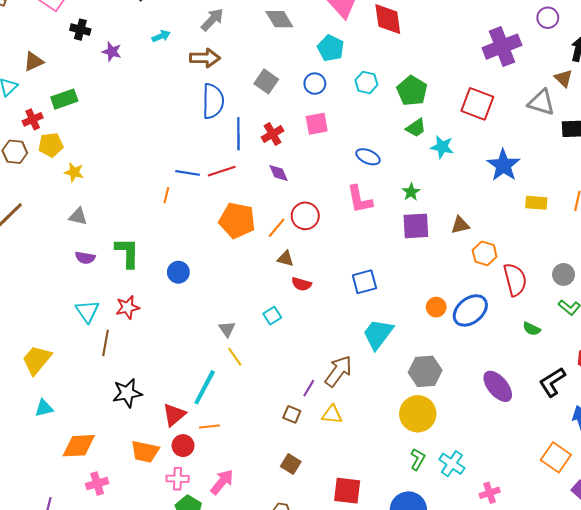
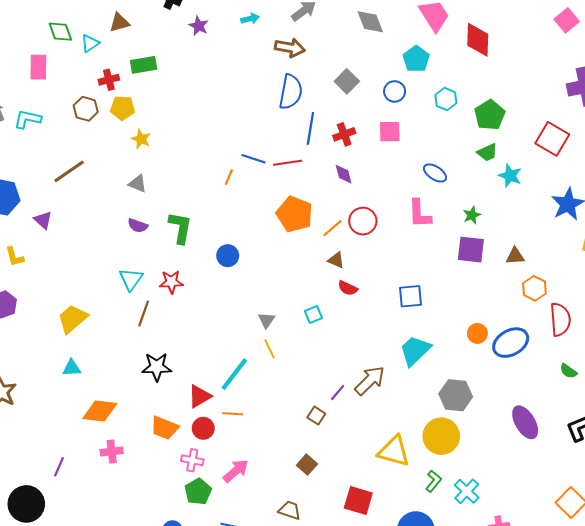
yellow triangle: (332, 415) -> (394, 451), moved, size x1.6

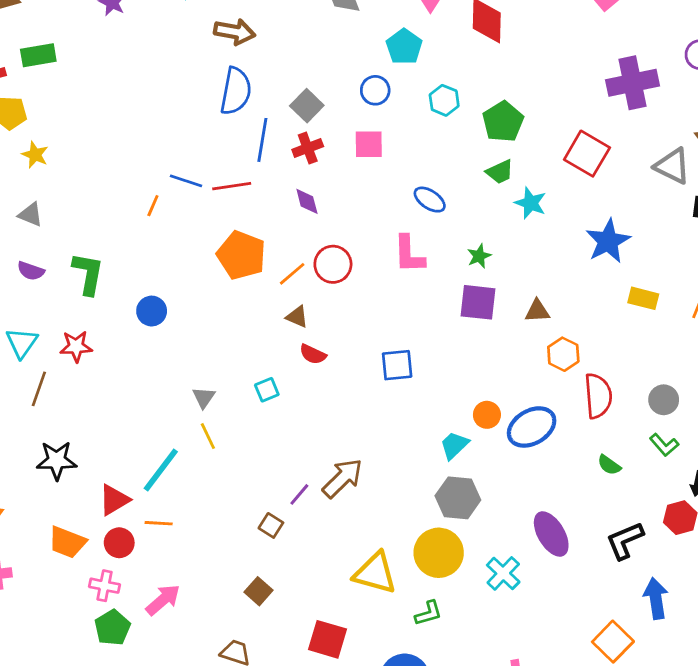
gray square: (347, 81) -> (307, 106), moved
cyan trapezoid: (415, 350) -> (454, 445), moved, size x0.7
green L-shape: (434, 481) -> (428, 613), turned 35
cyan cross: (467, 491) -> (503, 573), moved

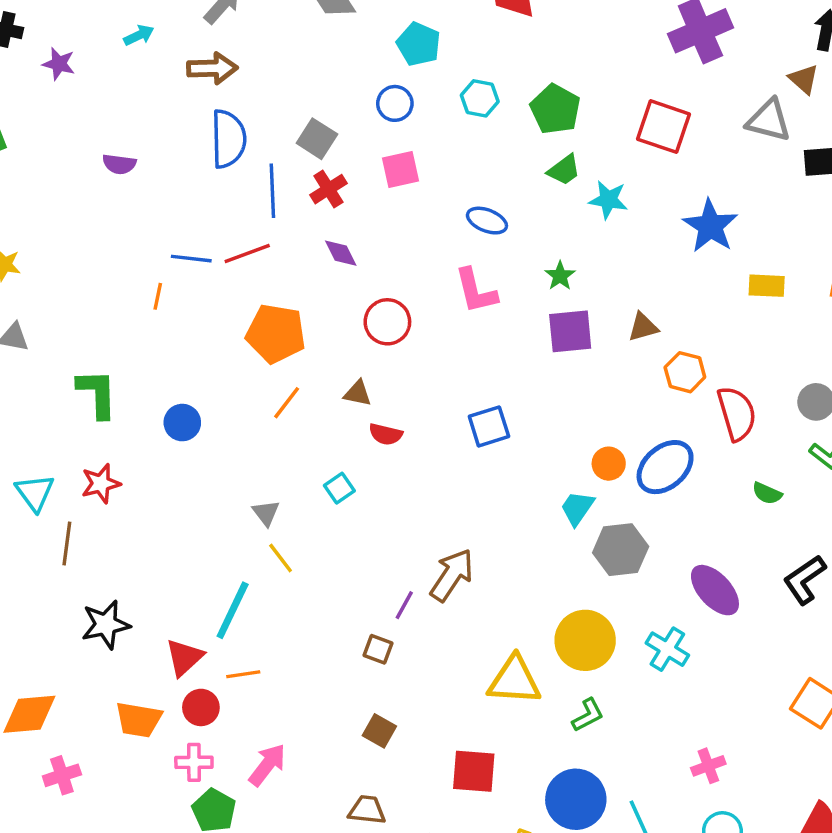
purple semicircle: (31, 271) -> (119, 164), moved
orange line: (292, 274) -> (287, 403), moved
gray hexagon: (458, 498) -> (621, 550), moved

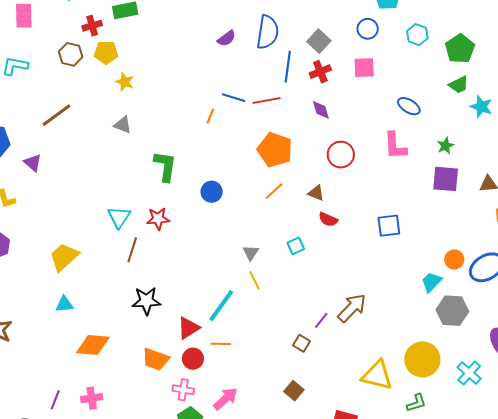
purple semicircle: (119, 164) -> (227, 38), moved, turned -54
pink cross: (62, 775) -> (92, 398), moved

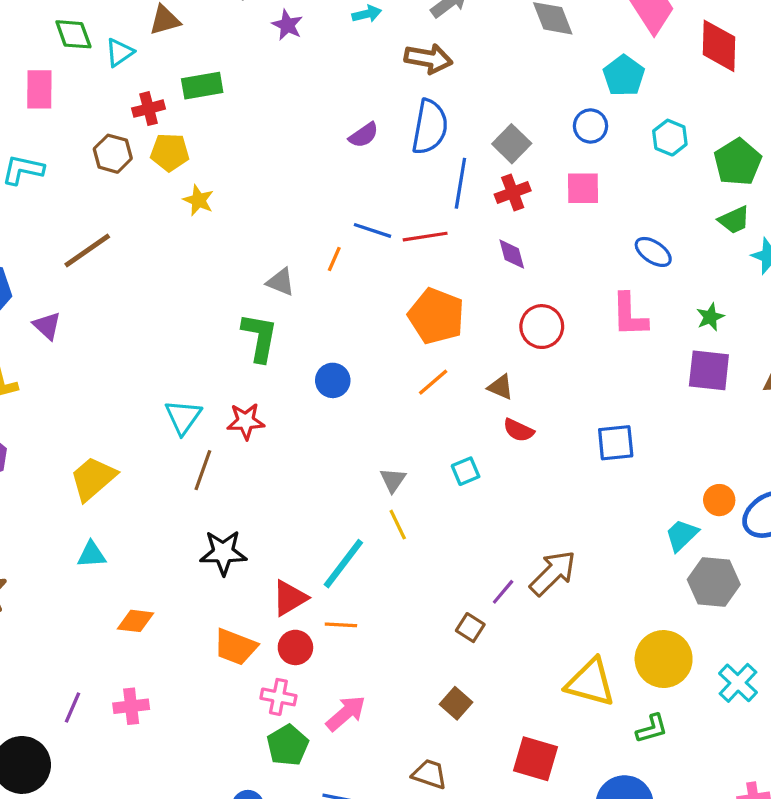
gray triangle: (123, 125) -> (281, 282), moved
orange diamond: (93, 345) -> (135, 621), size x0.7

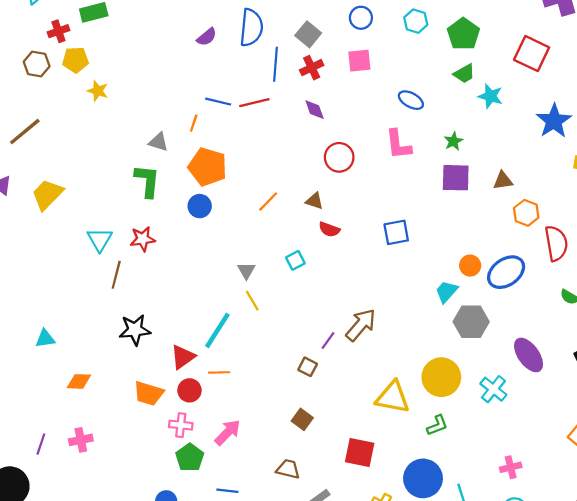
orange pentagon: (436, 316) -> (208, 167), moved
yellow trapezoid: (93, 478) -> (47, 195), moved

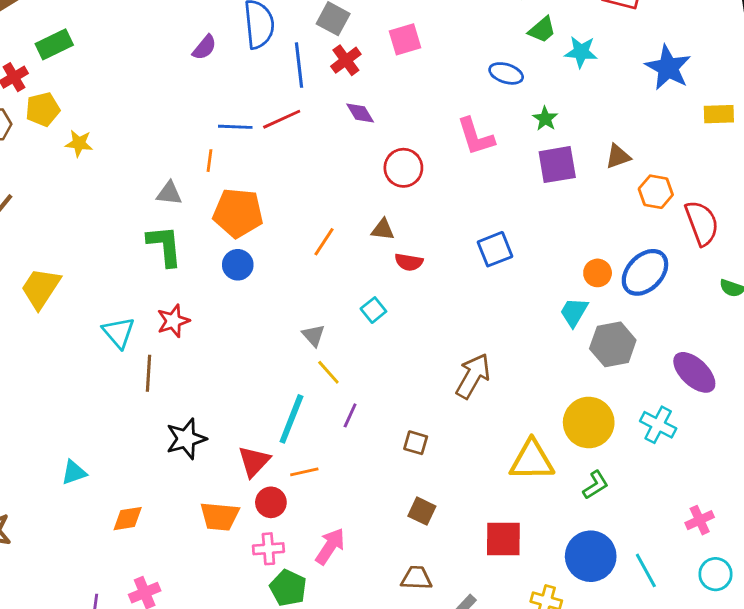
blue ellipse: (411, 100) -> (506, 73), moved
purple line: (328, 341) -> (350, 415), moved

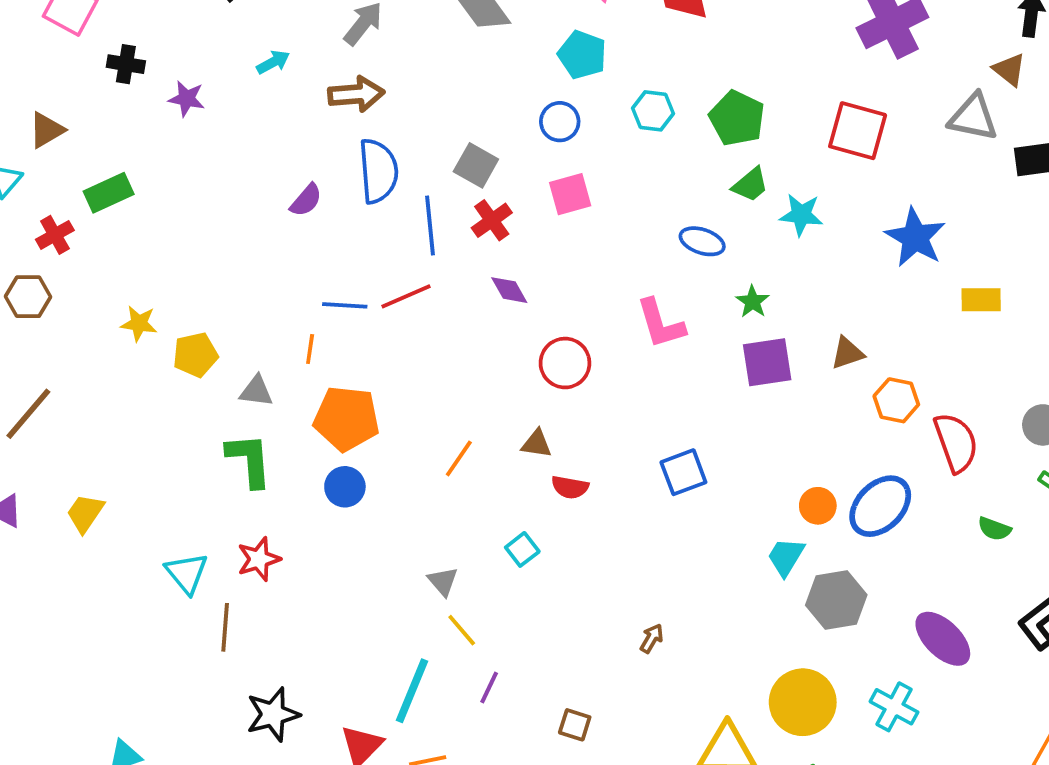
yellow pentagon: (43, 109) -> (195, 355), moved
yellow trapezoid: (41, 288) -> (85, 513), size x0.7
brown arrow: (473, 376) -> (652, 638), size x0.5

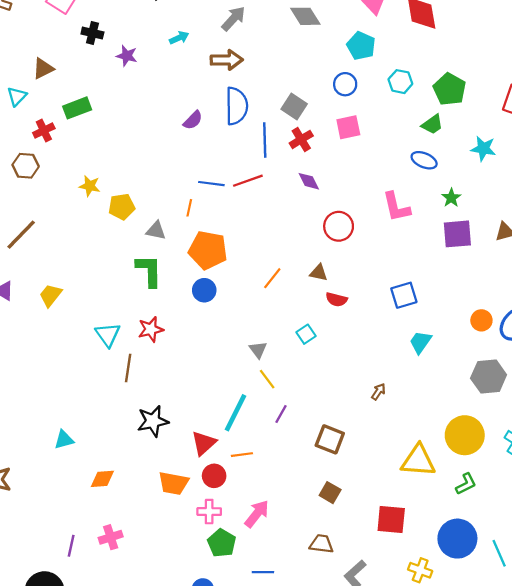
green trapezoid: (750, 185) -> (432, 124), moved
cyan trapezoid: (786, 557) -> (420, 342), moved
brown square: (575, 725) -> (330, 439), size x1.5

